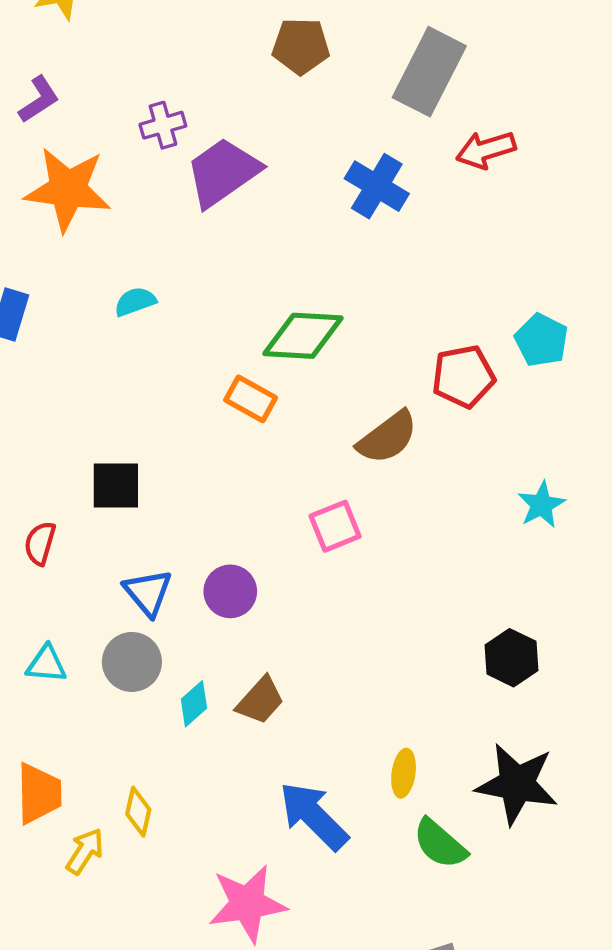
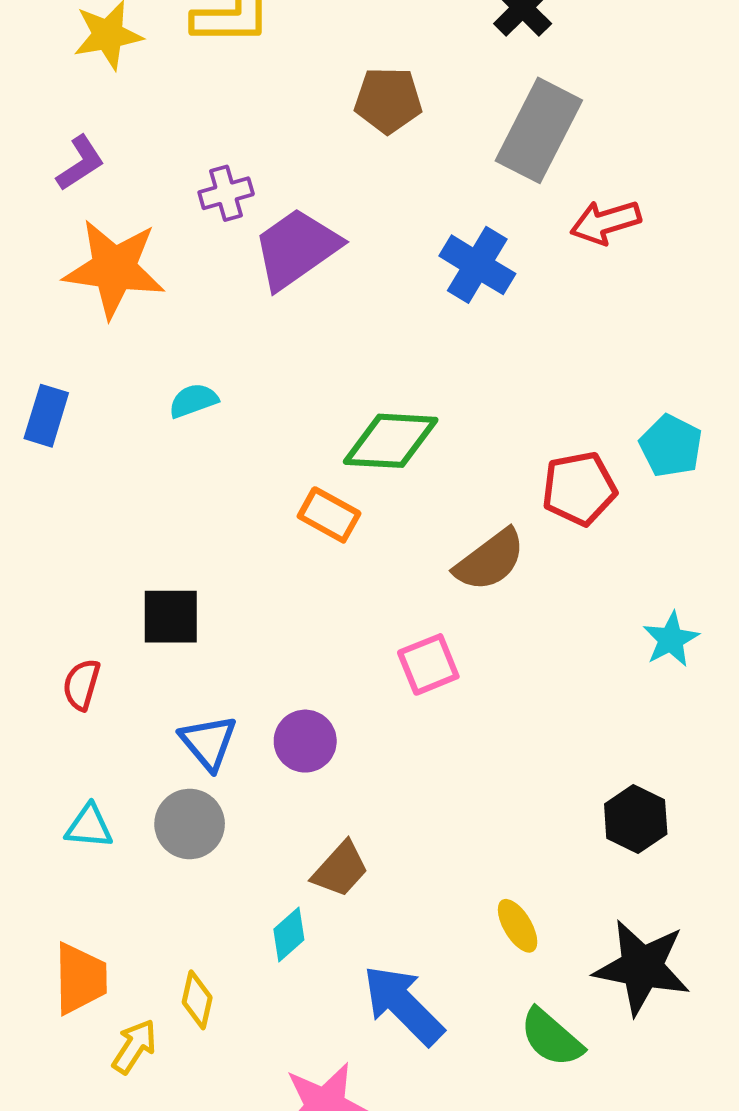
cyan diamond: (194, 704) -> (289, 935), moved
yellow ellipse: (404, 773) -> (518, 926), moved, turned -39

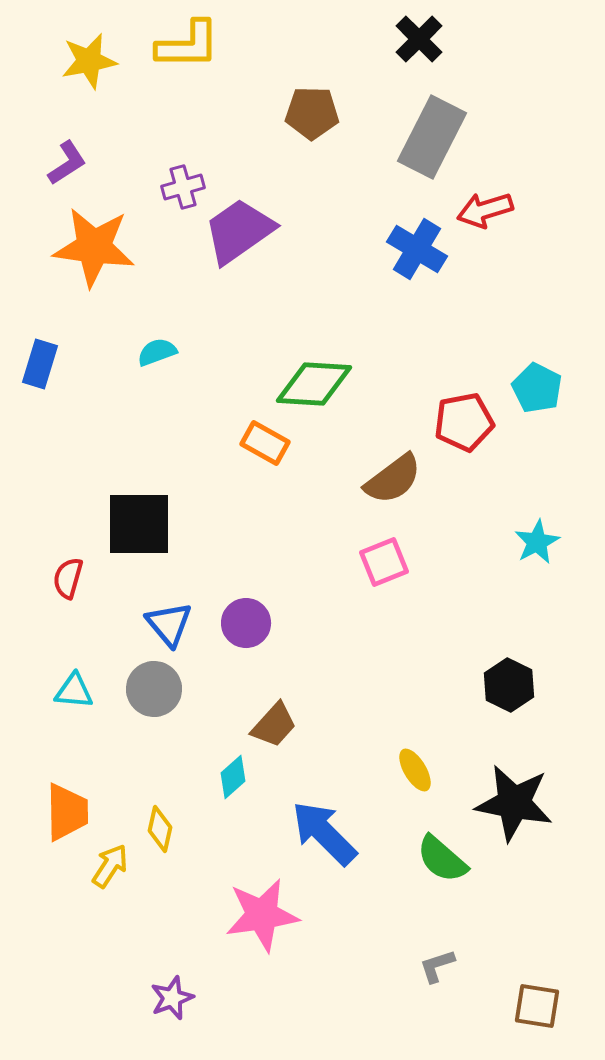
blue cross: (477, 265) -> (417, 249), moved
black square: (171, 617) -> (139, 524), size x1.4
pink square: (428, 664) -> (384, 562), moved

